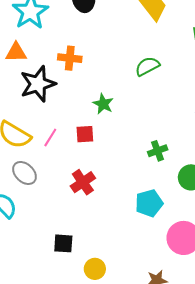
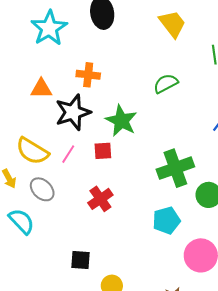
orange triangle: (16, 52) -> (41, 89), moved
black star: (38, 84) -> (73, 112), moved
green star: (103, 104) -> (121, 121), size x1.5
green cross: (158, 151) -> (175, 168), size x1.8

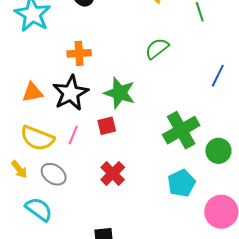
orange triangle: (41, 89) -> (32, 92), moved

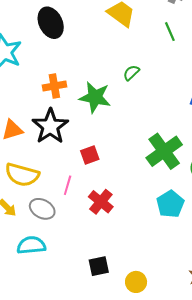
green semicircle: (157, 48) -> (131, 73), size x0.7
green star: (120, 93) -> (95, 97), moved
pink line: (73, 135) -> (68, 185), moved
cyan semicircle: (39, 209) -> (31, 245), turned -36

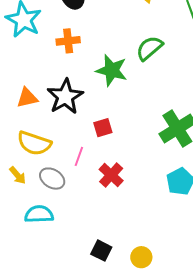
green semicircle: (131, 73) -> (149, 48), size x1.6
orange cross: (54, 86) -> (68, 41), moved
black square: (99, 266) -> (101, 251), moved, turned 35

